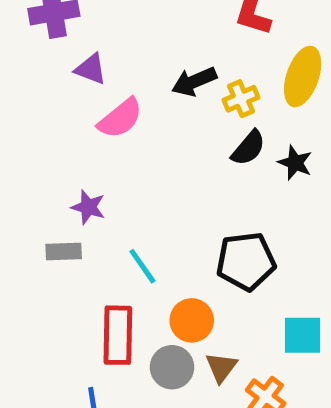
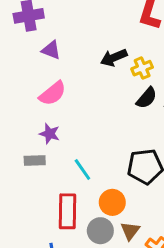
pink semicircle: (120, 118) -> (53, 93), moved

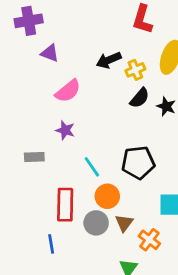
pink semicircle: (53, 93) -> (68, 91), moved
purple star: (50, 134) -> (65, 130), moved
cyan line: (82, 170) -> (92, 167), moved

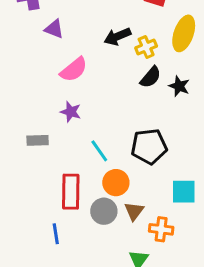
orange cross: (149, 240) -> (161, 229), turned -30

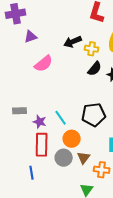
purple triangle: (54, 29) -> (31, 37), turned -40
yellow cross: (146, 47) -> (92, 49), turned 32
purple star: (71, 112) -> (40, 122), moved

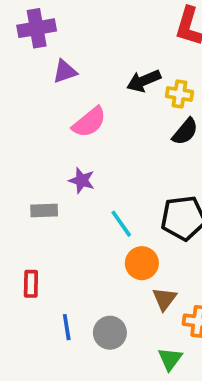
purple star: (40, 122) -> (82, 180), moved
red rectangle: (42, 145) -> (31, 284), moved, size x0.6
gray circle: (64, 158) -> (110, 333), moved

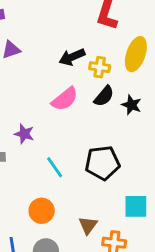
pink semicircle: (89, 122) -> (65, 99), moved
orange circle: (142, 263) -> (42, 211), moved

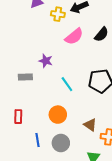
yellow cross: (100, 67) -> (58, 14), moved
brown triangle: (88, 225) -> (90, 125), turned -32

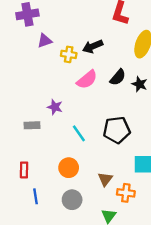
brown triangle: (90, 125) -> (105, 179), turned 32
blue line: (38, 140) -> (35, 196), moved

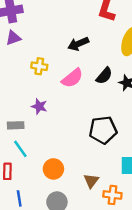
purple triangle: (45, 41) -> (13, 38), moved
yellow cross: (69, 54) -> (39, 66), moved
cyan line: (79, 133) -> (20, 149), moved

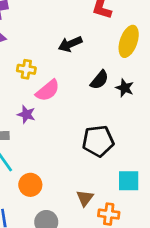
pink semicircle: (72, 78) -> (48, 91), moved
orange circle: (53, 169) -> (30, 185), moved

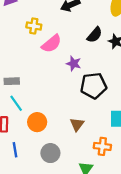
purple star: (26, 114) -> (74, 64), moved
brown triangle: (85, 198) -> (77, 124), moved

